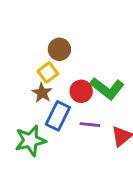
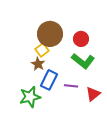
brown circle: (59, 49) -> (50, 34), size x1.6
red circle: (81, 91) -> (81, 39), moved

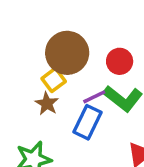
blue rectangle: (49, 80) -> (87, 122), moved
purple line: (71, 86) -> (94, 97), moved, turned -32

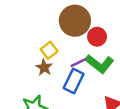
brown circle: (67, 53) -> (75, 21), moved

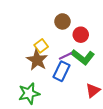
brown circle: (75, 21) -> (62, 21), size x0.6
brown star: (44, 67) -> (37, 60), size x1.5

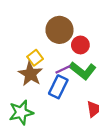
brown circle: (62, 21) -> (59, 30), size x1.5

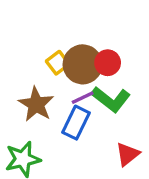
brown circle: (59, 30) -> (83, 64), moved
yellow square: (35, 58) -> (58, 63), moved

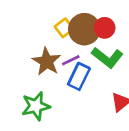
purple line: (83, 98) -> (71, 60), moved

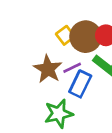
green star: (36, 106) -> (59, 114), moved

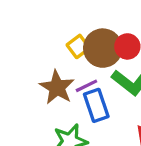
blue rectangle: (80, 84) -> (96, 105), turned -45

